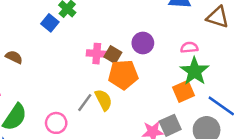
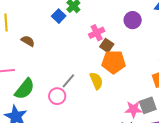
purple circle: (143, 43) -> (133, 20), moved
pink cross: (97, 54) -> (97, 33), moved, turned -35
gray line: (85, 103) -> (68, 81), moved

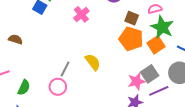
brown square: (107, 45) -> (132, 18), moved
orange pentagon: (114, 62) -> (131, 39), moved, turned 30
green semicircle: (25, 89) -> (24, 88), size x0.7

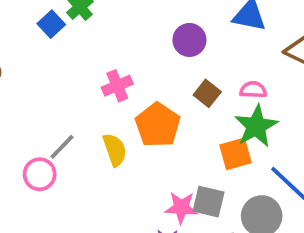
pink cross: (81, 14) -> (117, 86), moved
orange pentagon: (131, 39) -> (158, 125), moved
gray square: (150, 74) -> (209, 202), turned 30

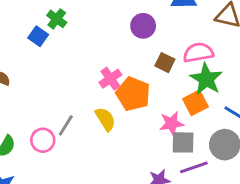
pink cross: (117, 86) -> (110, 79), moved
pink semicircle: (253, 90) -> (198, 53), size x1.5
pink circle: (40, 174) -> (43, 140), moved
pink star: (181, 208) -> (171, 123), moved

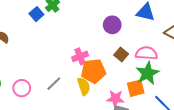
orange pentagon: (133, 94) -> (93, 71), turned 30
yellow semicircle: (105, 119) -> (84, 86), moved
gray line: (66, 125) -> (54, 84), moved

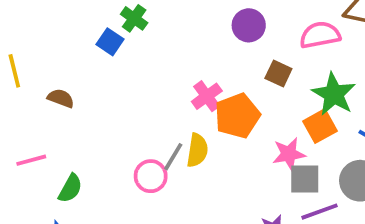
pink semicircle: (146, 53) -> (320, 35), moved
yellow semicircle: (84, 86) -> (197, 150), moved, turned 42
pink circle: (22, 88) -> (151, 176), moved

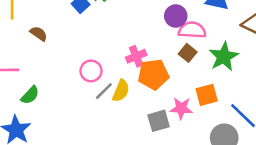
pink semicircle: (320, 35) -> (192, 30), moved
green star: (334, 94) -> (224, 57), moved
pink circle: (151, 176) -> (91, 71), moved
gray square: (305, 179) -> (159, 121), moved, turned -30

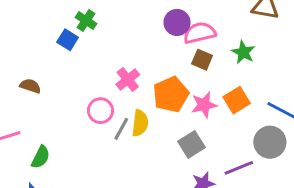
pink cross: (136, 56) -> (128, 79), moved
green star: (224, 57) -> (243, 52), size x0.7
pink star: (181, 108) -> (204, 105), moved

